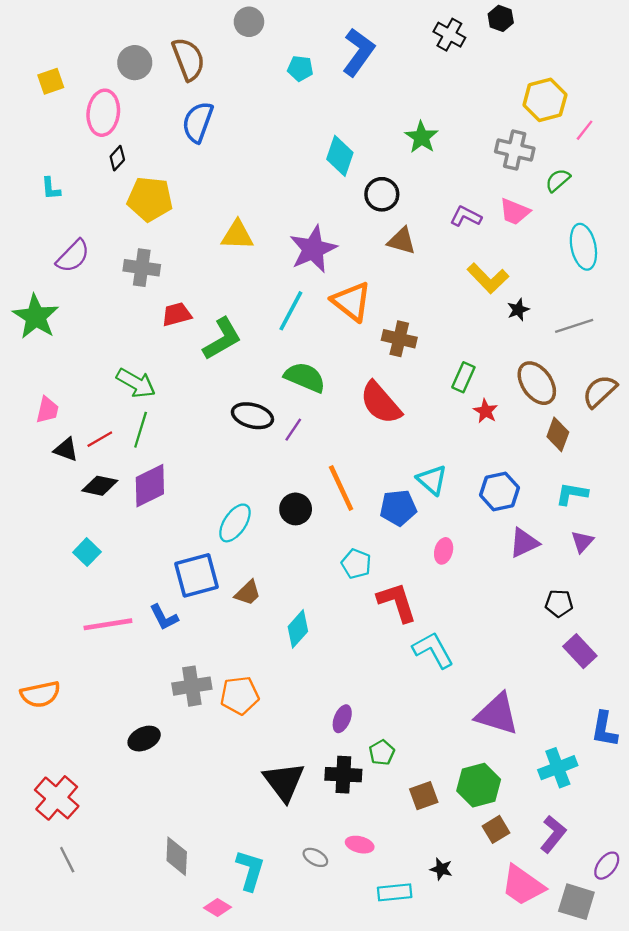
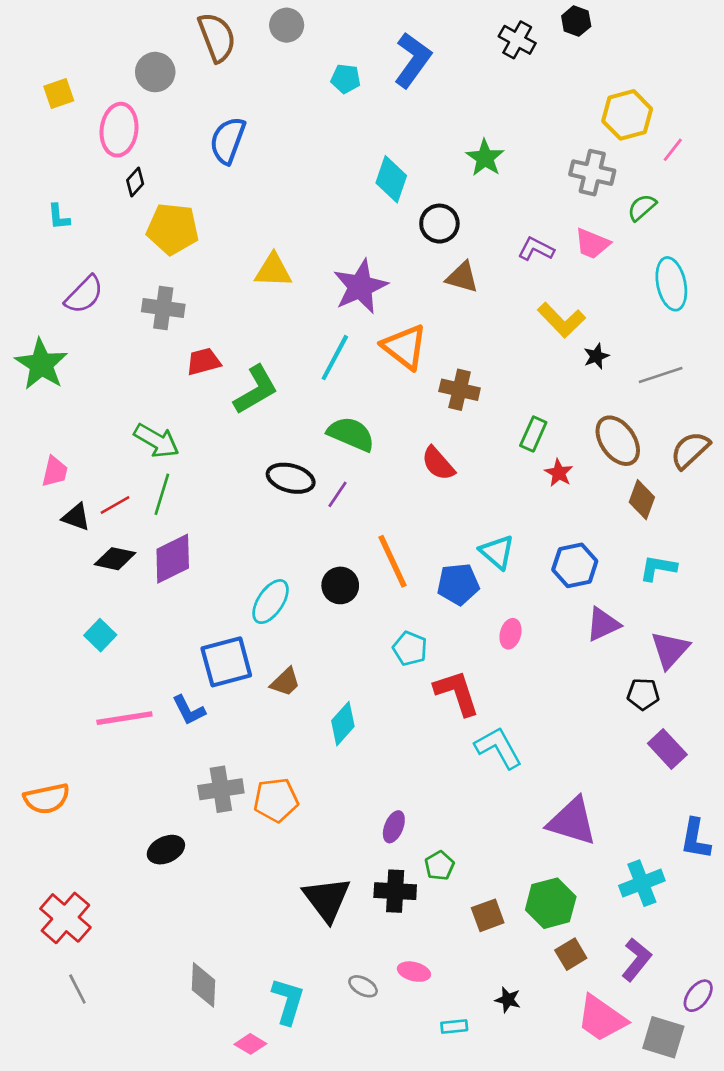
brown semicircle: (188, 59) -> (217, 37), moved
red semicircle: (381, 403) -> (438, 463), size x0.7
purple triangle: (582, 542) -> (670, 650), moved, size x1.5
cyan rectangle: (395, 892) -> (454, 1027), size x0.7

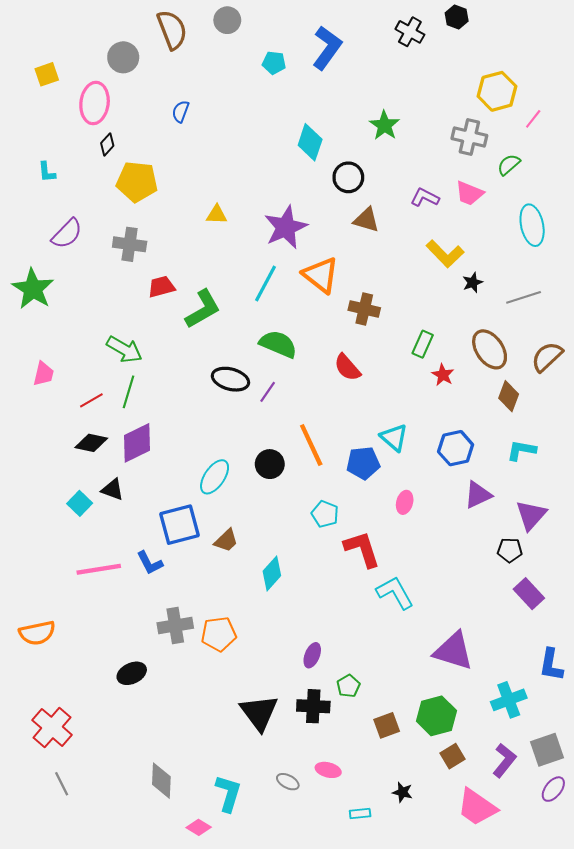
blue semicircle: (228, 140) -> (181, 112), size x0.6
yellow triangle: (273, 270) -> (217, 215), size x0.7
black triangle: (76, 517) -> (113, 490), moved
gray square: (663, 1037) -> (547, 750), moved, turned -36

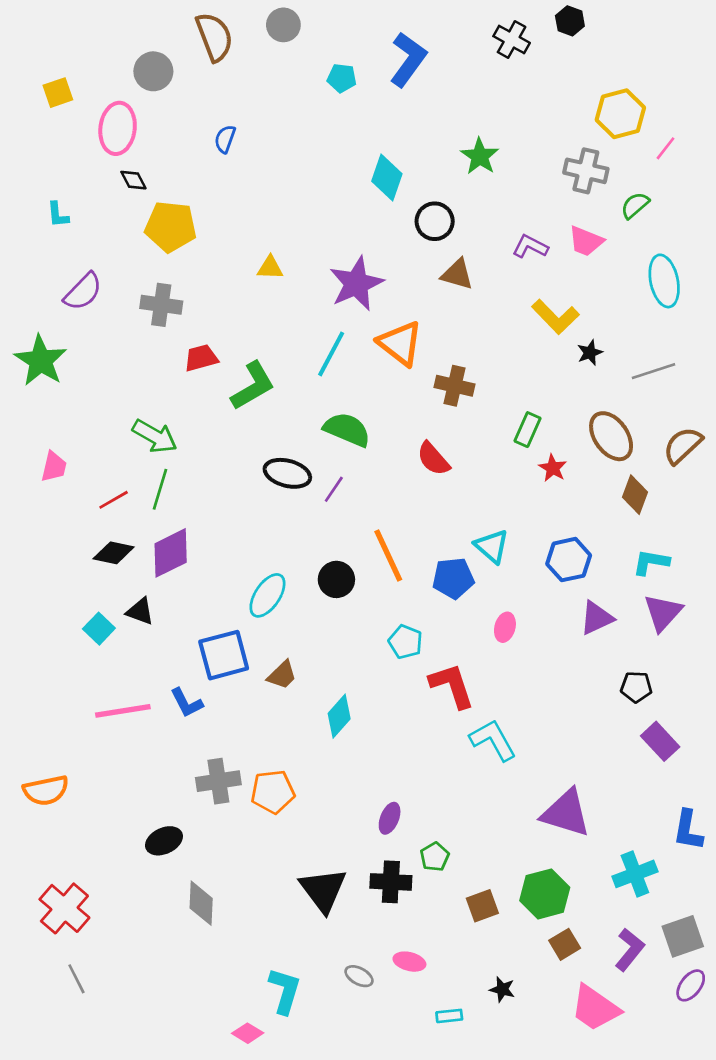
black diamond: (107, 144) -> (133, 180), turned -70
purple triangle: (531, 515) -> (663, 613), moved
gray diamond: (161, 781) -> (201, 903), moved

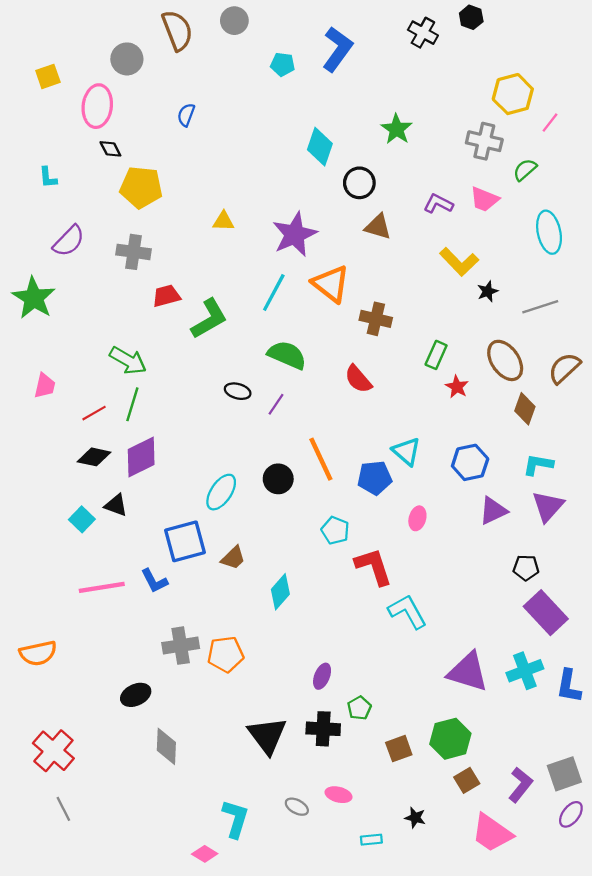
black ellipse: (287, 473) -> (238, 391), size x0.7
purple rectangle: (660, 741) -> (546, 613), size x1.4
cyan cross: (635, 874) -> (525, 671), moved

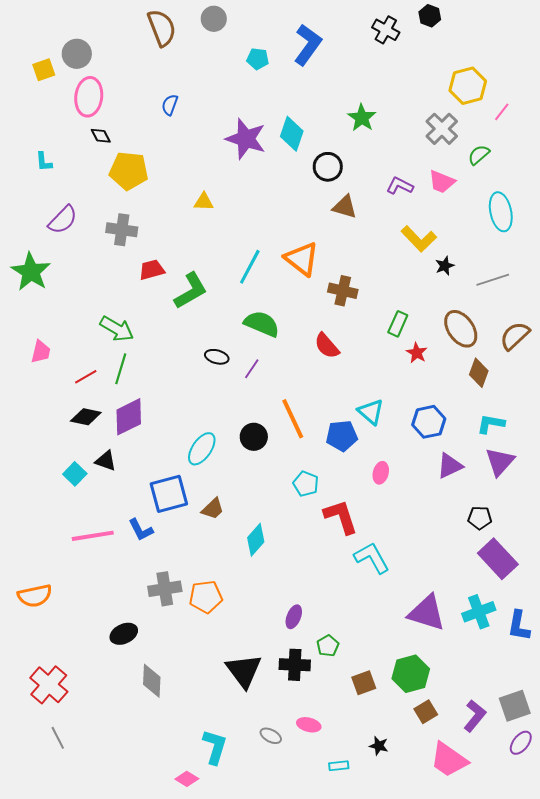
gray circle: (127, 59) -> (77, 54), moved
gray cross: (484, 141) -> (442, 129), turned 32
purple star: (295, 234) -> (246, 139), moved, turned -30

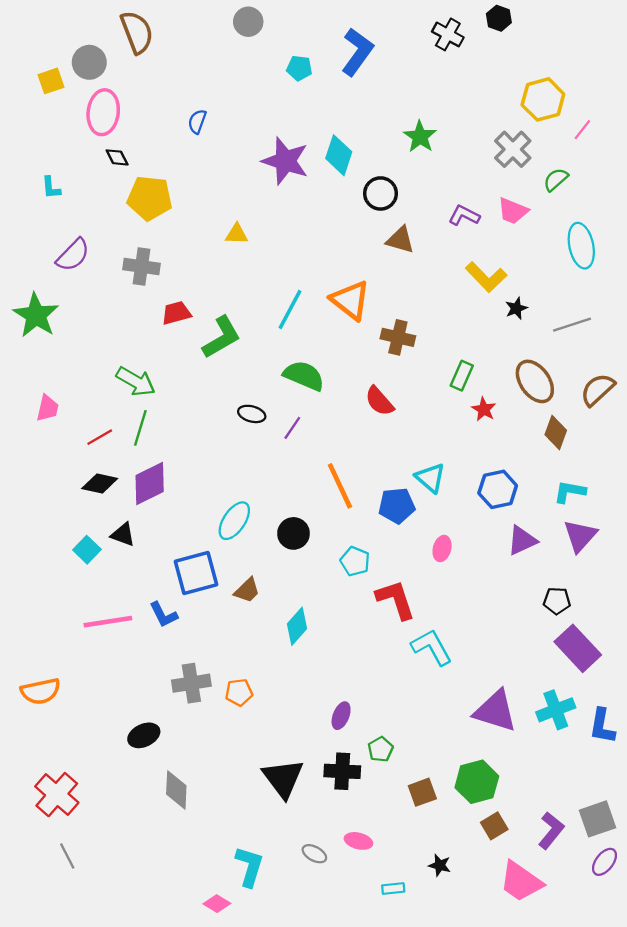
brown semicircle: (162, 28) -> (137, 32), moved
black circle: (254, 437) -> (293, 533), moved
orange pentagon: (206, 597) -> (239, 692), size x0.7

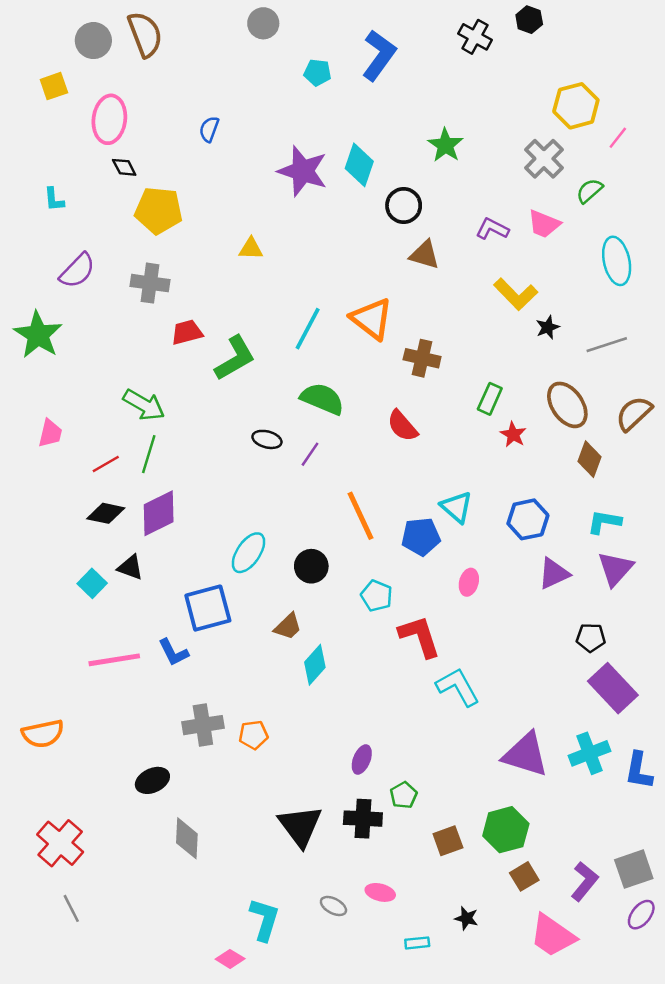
gray circle: (89, 62) -> (93, 41), moved
brown trapezoid: (247, 590) -> (288, 627), moved

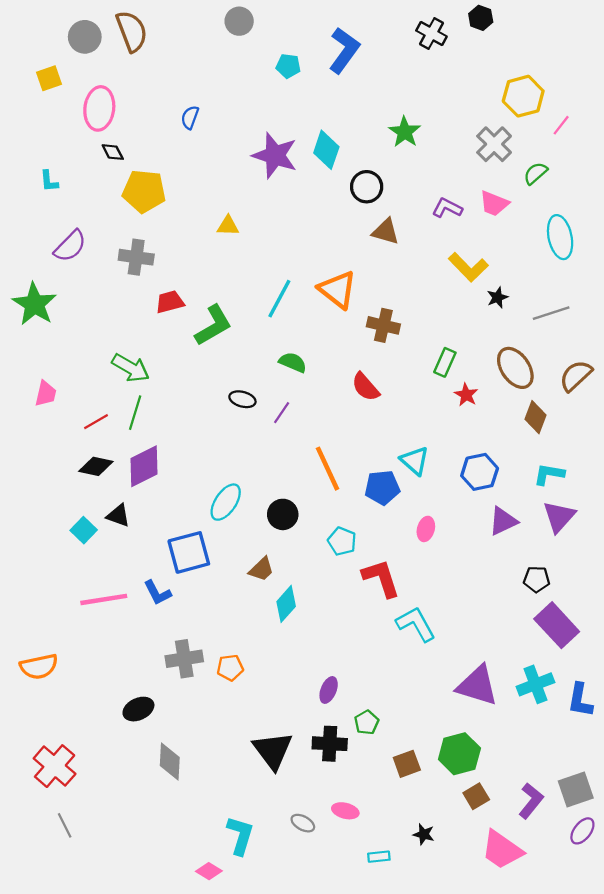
green semicircle: (322, 399) -> (293, 362), size x0.7

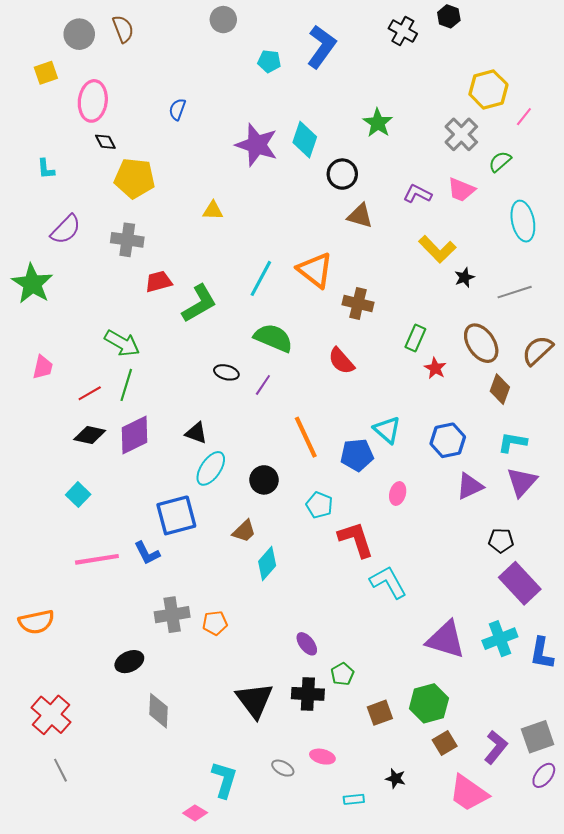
brown semicircle: (132, 31) -> (123, 29), size x0.7
green semicircle: (293, 362) -> (273, 338), size x1.5
black triangle: (118, 516) -> (196, 433), moved
purple ellipse: (329, 690) -> (307, 644), turned -60

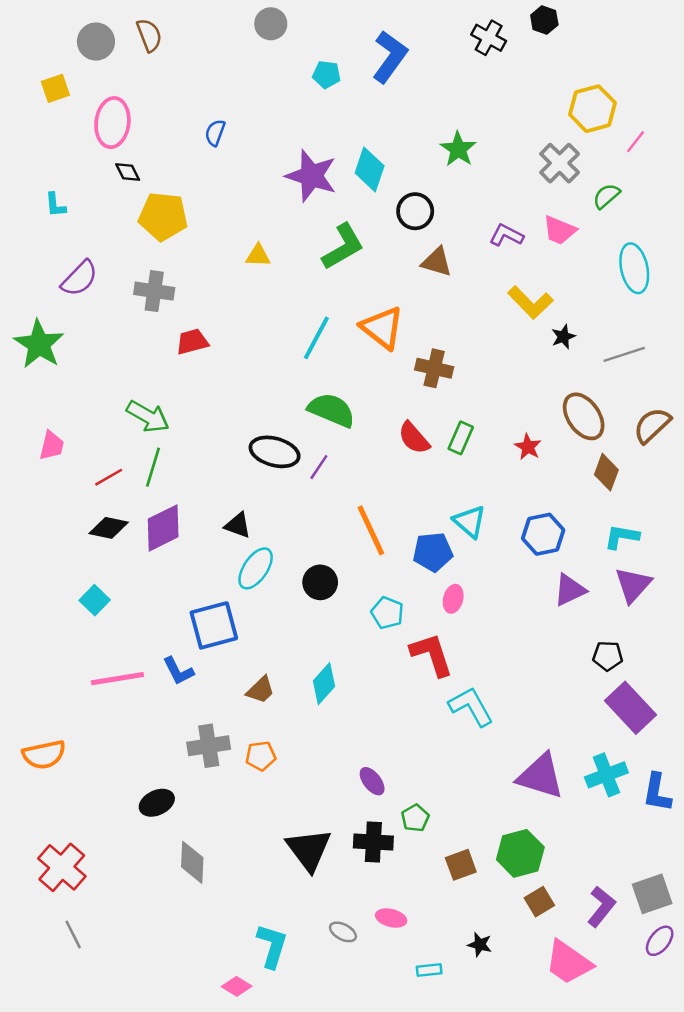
green L-shape: (199, 303) -> (343, 247), moved
green rectangle: (415, 338) -> (461, 438), moved
black ellipse: (226, 372) -> (275, 452), size x1.6
pink ellipse: (398, 494) -> (453, 599), moved
brown trapezoid: (244, 531) -> (261, 690), moved

